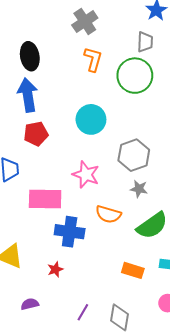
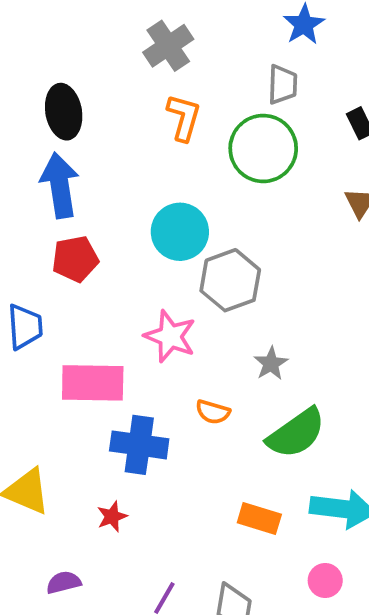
gray hexagon: (134, 155) -> (230, 280), moved
gray star: (139, 189) -> (271, 364), turned 30
orange semicircle: (108, 214) -> (213, 412), size x0.7

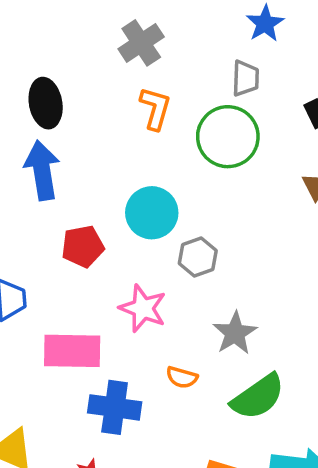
red pentagon: (75, 259) -> (83, 246), moved
gray hexagon: (230, 280) -> (198, 257), size x0.7
gray star: (271, 364) -> (235, 333), size x1.4

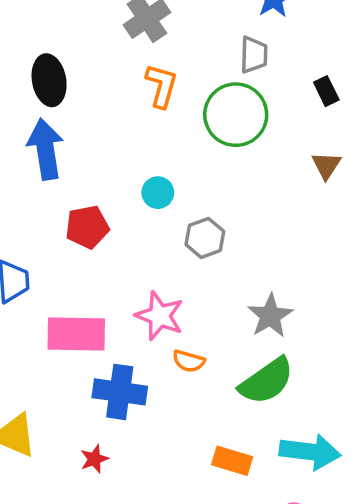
cyan circle: (152, 213) -> (158, 193), size x0.6
pink star: (143, 308) -> (160, 316), moved
gray star: (235, 333) -> (270, 316), moved

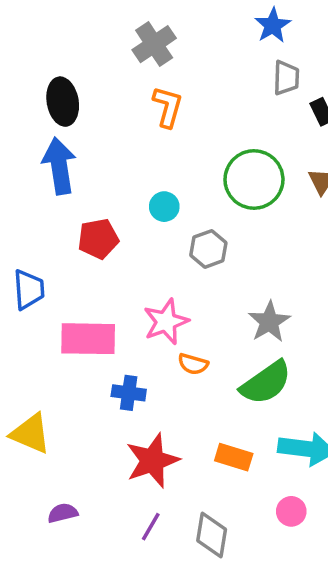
gray trapezoid: (254, 55) -> (286, 78), moved
green circle: (236, 115) -> (254, 179), moved
pink star: (160, 316) -> (166, 322), turned 30
blue cross: (120, 392) -> (129, 393), size x0.7
red star: (94, 459) -> (152, 461), moved, size x2.0

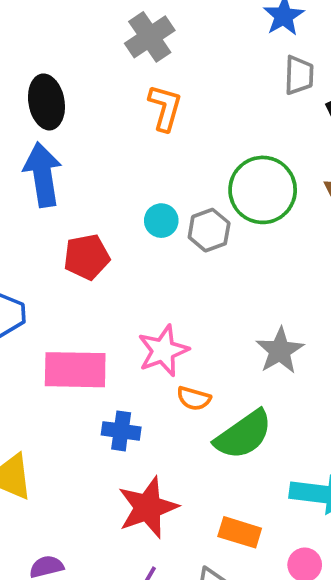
gray hexagon: (208, 249) -> (209, 230), moved
green semicircle: (266, 383) -> (243, 435), moved
orange rectangle: (234, 457) -> (240, 532), moved

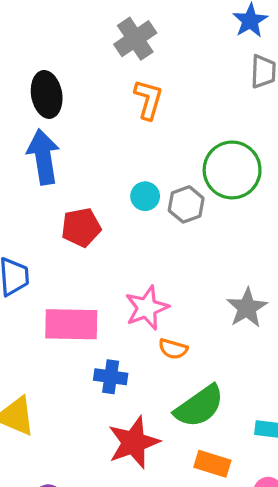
green semicircle: (243, 435) -> (199, 406), moved

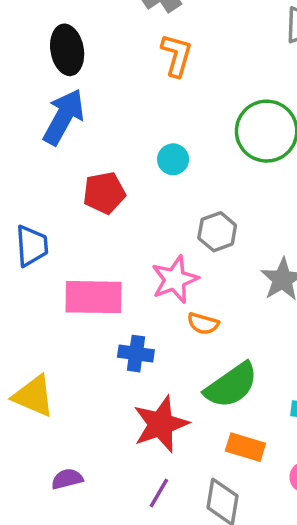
blue arrow: (43, 157) -> (64, 117), turned 38
gray hexagon: (186, 204) -> (217, 232), moved

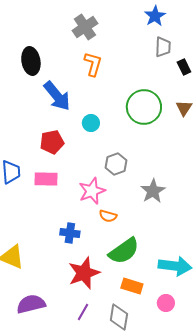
blue arrow: (64, 117) -> (57, 96), moved, turned 112
pink rectangle: (94, 297) -> (46, 179), moved, size x0.7
purple semicircle: (67, 479) -> (31, 304), size x1.6

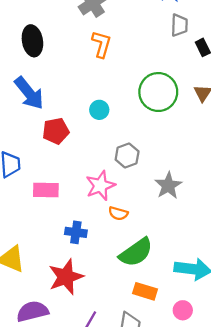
blue arrow: (57, 96) -> (29, 93), moved
pink rectangle: (46, 179) -> (46, 190), moved
red star: (84, 273) -> (66, 277), moved

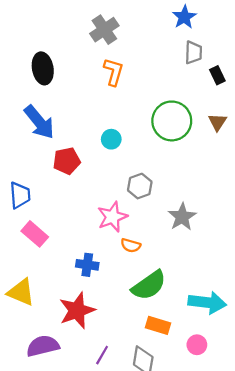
pink rectangle: (46, 190) -> (35, 234), moved, turned 40

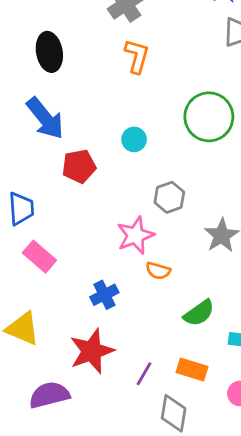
blue cross: (87, 265) -> (104, 295), turned -35
green semicircle: (149, 285) -> (199, 313), moved, size x0.7
purple line: (102, 355) -> (144, 374), moved

